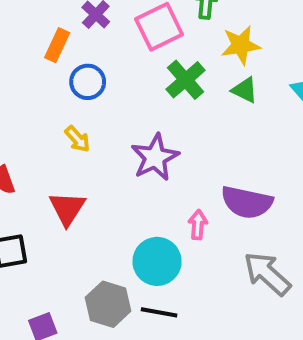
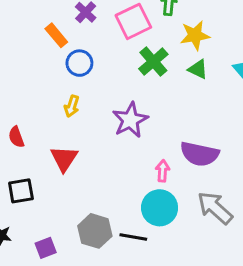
orange rectangle: (57, 45) -> (56, 35), turned -65
yellow arrow: (77, 139) -> (72, 106), turned 60
cyan circle: (157, 261) -> (160, 208), moved

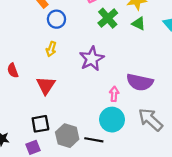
black square: (21, 191) -> (40, 124), moved

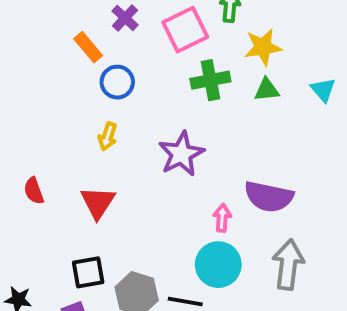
green cross: (108, 18) -> (210, 80), turned 30
green triangle: (139, 23) -> (267, 90), turned -32
red semicircle: (13, 70) -> (34, 191), moved
gray arrow: (150, 120) -> (288, 265), turned 55

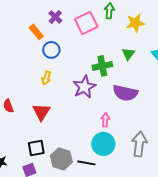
yellow star: (263, 47) -> (135, 23), moved
green cross: (210, 80) -> (102, 66), moved
green triangle: (267, 90) -> (128, 54), turned -48
purple semicircle: (269, 197) -> (125, 93), moved

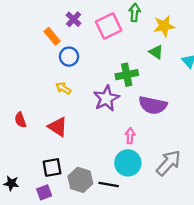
green triangle: (128, 54) -> (156, 52), moved, turned -32
yellow arrow: (46, 78) -> (63, 88), turned 104
red triangle: (41, 112) -> (58, 127), turned -30
gray arrow: (139, 144) -> (169, 163), turned 35

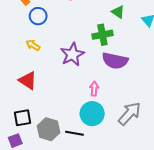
green cross: (127, 75) -> (102, 35), moved

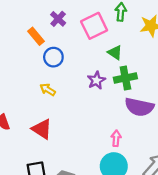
green triangle: (118, 12) -> (115, 52), moved
purple star: (72, 54) -> (96, 80), moved, size x0.7

